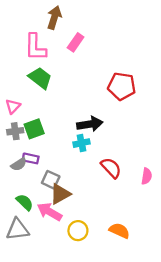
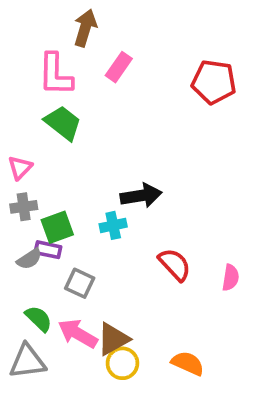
red pentagon: (122, 86) -> (214, 82), moved
green square: (34, 129) -> (57, 227), moved
cyan cross: (81, 143) -> (113, 225), moved
brown triangle: (60, 194) -> (113, 339), moved

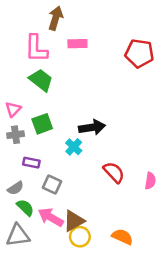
pink rectangle: (119, 67) -> (77, 44), turned 54
cyan cross: (113, 225) -> (74, 147), turned -35
green square: (57, 227) -> (42, 124), moved
gray semicircle: (29, 259) -> (16, 188), moved

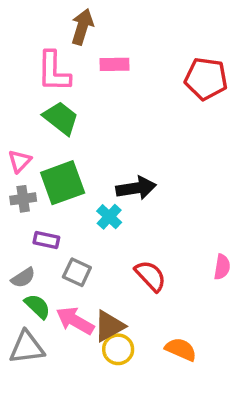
green square: (42, 124) -> (63, 183), size x1.4
red semicircle: (114, 172) -> (150, 276), moved

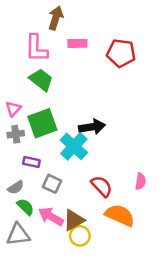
red pentagon: (206, 79) -> (121, 53), moved
cyan cross: (109, 217) -> (74, 146), size x1.6
pink semicircle: (222, 267) -> (140, 181), moved
orange semicircle: (181, 349) -> (120, 215), moved, size x1.4

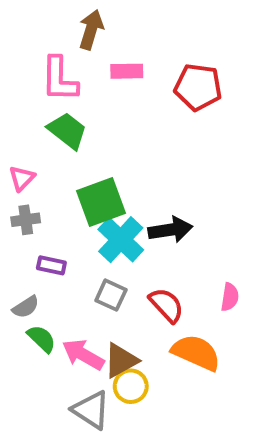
green square: (42, 123) -> (101, 202), moved
black arrow: (92, 127) -> (170, 230), moved
gray square: (52, 184) -> (111, 295), moved
gray triangle: (18, 235) -> (91, 410), moved, turned 40

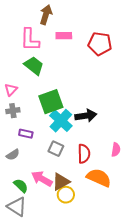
red semicircle: (166, 305) -> (84, 154), turned 42
green semicircle: (42, 339) -> (21, 186), moved
gray triangle: (91, 410) -> (17, 207), moved

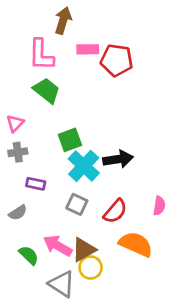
red pentagon: (100, 44) -> (117, 60), moved
green square: (51, 102) -> (70, 140), size x0.7
red semicircle: (84, 154) -> (115, 211), turned 42
gray triangle: (17, 207) -> (62, 284), moved

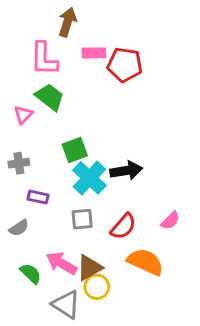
pink triangle: (15, 123) -> (23, 115), moved
gray square: (77, 204) -> (82, 219), turned -30
pink semicircle: (159, 206) -> (170, 221), turned 36

